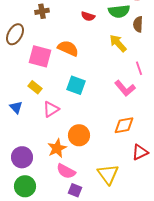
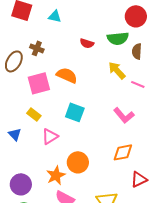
brown cross: (42, 11) -> (37, 48), moved, turned 32
pink square: (40, 56) -> (39, 83), turned -30
pink line: (139, 68) -> (138, 84), moved, turned -48

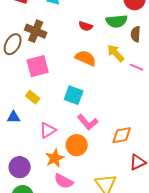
brown cross: (37, 48) -> (36, 31), size x1.5
orange semicircle: (67, 75) -> (86, 58), moved
pink L-shape: (124, 115) -> (88, 122), moved
blue triangle: (15, 134) -> (14, 117), turned -48
pink triangle: (50, 136) -> (48, 130), moved

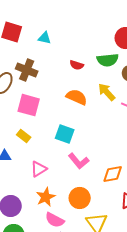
pink square: (38, 66) -> (29, 105), turned 30
orange circle: (77, 145) -> (80, 198), moved

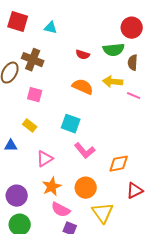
yellow arrow: (107, 92) -> (113, 82), turned -42
pink square: (29, 105) -> (35, 95), size x0.7

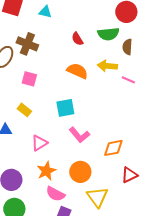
red semicircle: (83, 55) -> (77, 39), turned 40
cyan square: (71, 124) -> (65, 108), turned -30

